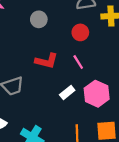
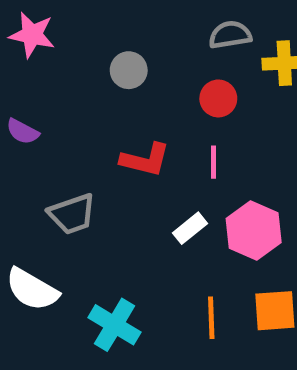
pink line: (78, 62) -> (214, 162), turned 32

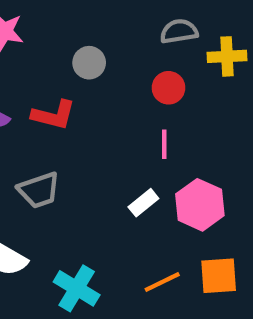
red L-shape: (145, 160) -> (54, 115), moved
orange line: (211, 318) -> (162, 282), turned 66

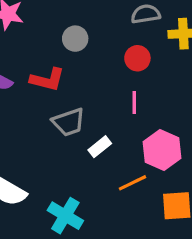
gray trapezoid: (39, 190) -> (69, 122), moved
white rectangle: (143, 203) -> (100, 147), moved
orange line: (162, 282) -> (133, 183), moved

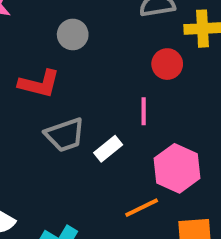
red circle: (137, 58) -> (167, 64), moved
white rectangle: (100, 147) -> (108, 149), moved

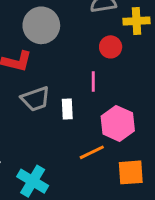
gray circle: (73, 34) -> (41, 25), size x1.6
white rectangle: (108, 149) -> (67, 109), turned -54

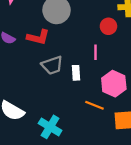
orange line: (92, 152) -> (94, 105), turned 48

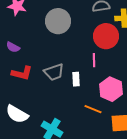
red circle: (108, 26) -> (106, 36), size x1.6
red L-shape: (38, 37) -> (22, 73), moved

